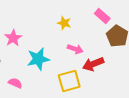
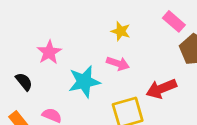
pink arrow: (75, 49) -> (118, 63), moved

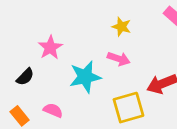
black semicircle: (24, 82) -> (25, 77), turned 84

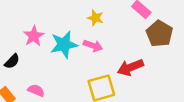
cyan star: (85, 77) -> (64, 44), moved

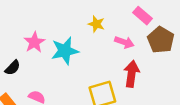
pink arrow: (93, 46) -> (124, 42), moved
red arrow: (130, 67) -> (132, 74), turned 120

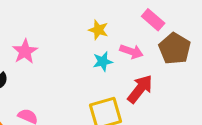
cyan star: (65, 51) -> (103, 62), moved, size x0.6
red arrow: (132, 74) -> (140, 89), turned 30

